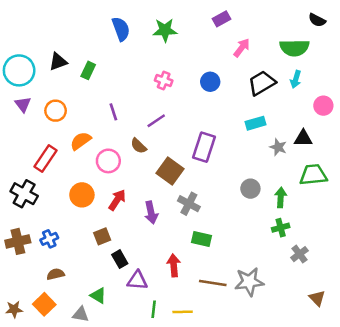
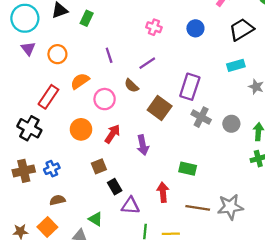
gray cross: (189, 204) -> (201, 117), moved

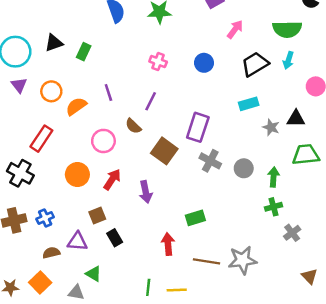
purple line: (147, 63) -> (151, 101), turned -30
orange semicircle: (80, 81) -> (76, 106), moved
green rectangle: (188, 169) -> (195, 218), turned -30
purple triangle: (130, 206) -> (77, 242), moved

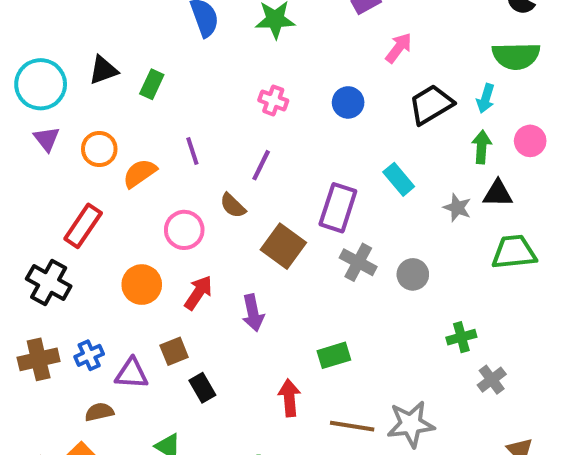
green semicircle: (287, 29) -> (516, 56), moved
cyan rectangle: (249, 104) -> (399, 179), moved, turned 66
green arrow: (274, 177) -> (482, 147), moved
purple triangle: (77, 242) -> (132, 374), moved

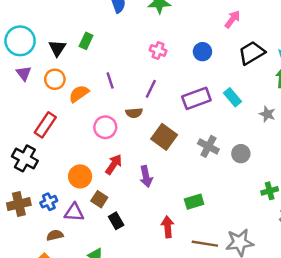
black triangle: (103, 70) -> (57, 48), moved, turned -36
brown semicircle: (233, 206) -> (134, 113), turned -49
purple rectangle: (338, 208) -> (196, 98), moved, turned 52
orange circle: (142, 285) -> (80, 176), moved
brown square: (174, 351) -> (99, 199), turned -35

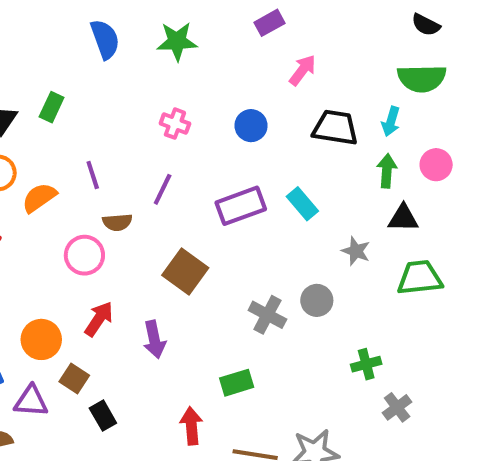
black trapezoid: (252, 53) -> (335, 128), turned 40
brown semicircle: (134, 113) -> (117, 222), moved
gray star: (267, 114) -> (356, 251), moved
gray cross: (208, 146) -> (267, 315), moved

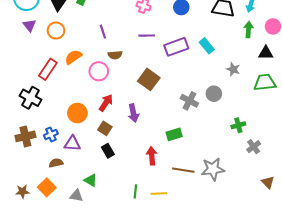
purple line: (163, 189) -> (147, 36), moved, turned 63
orange semicircle: (39, 198) -> (73, 57), moved
black triangle: (403, 218) -> (266, 53), moved
brown square: (74, 379) -> (105, 128), moved

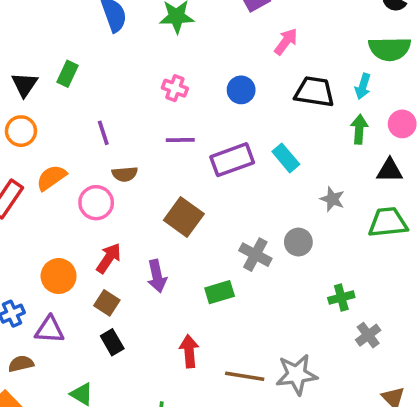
green rectangle: (174, 134) -> (220, 292), moved

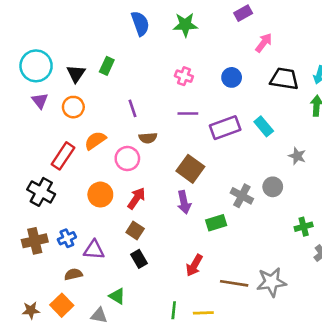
orange circle: (59, 276) -> (100, 195), moved
purple arrow: (157, 276) -> (184, 202), moved
red arrow: (189, 351) -> (194, 265), turned -145

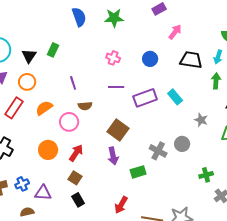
red rectangle: (63, 156) -> (14, 108), moved

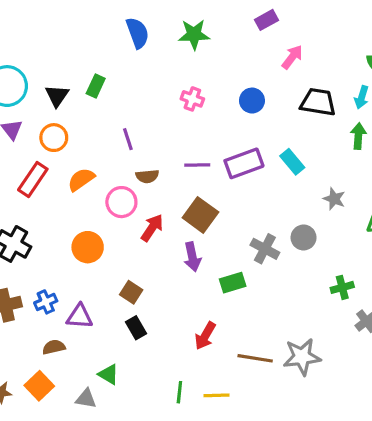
purple line: (116, 87) -> (197, 165), moved
red arrow: (76, 153) -> (152, 228), moved

